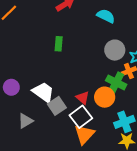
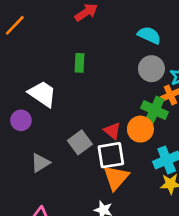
cyan semicircle: (106, 16) -> (149, 35), moved
white trapezoid: (43, 92) -> (42, 94), moved
white square: (81, 117) -> (111, 155), turned 30

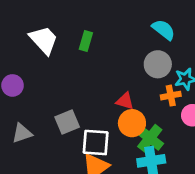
white trapezoid: (42, 94) -> (44, 40), moved
green cross: (155, 110) -> (150, 138), moved
red triangle: (112, 131) -> (125, 101), moved, turned -36

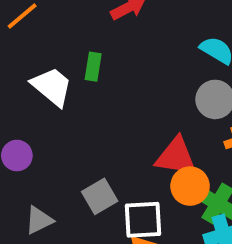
green rectangle: (86, 41) -> (93, 67), moved
red triangle: (125, 101) -> (176, 157), size x1.6

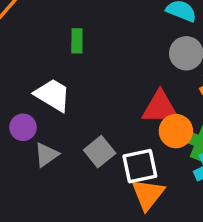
white trapezoid: (52, 87) -> (53, 95), moved
gray triangle: (39, 220) -> (46, 155), moved

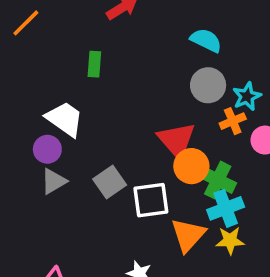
red triangle: (160, 108) -> (177, 140), turned 45
purple circle: (23, 127) -> (47, 149), moved
orange triangle: (148, 194) -> (188, 235), moved

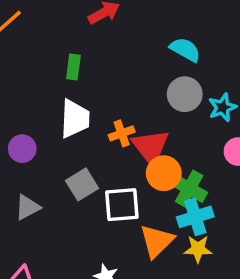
white trapezoid: (65, 119) -> (75, 119), moved, turned 54
orange cross: (233, 121) -> (122, 133), moved
gray triangle: (54, 181) -> (27, 207), moved

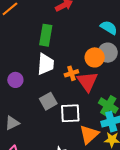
green rectangle: (73, 67) -> (46, 35), size x1.5
orange circle: (164, 173) -> (95, 57), moved
gray triangle: (27, 207) -> (12, 123), moved

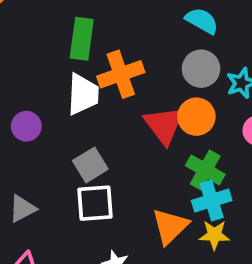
orange circle: (95, 57) -> (196, 117), moved
orange cross: (71, 73) -> (121, 74), moved, size x1.6
white square: (70, 113) -> (95, 203), moved

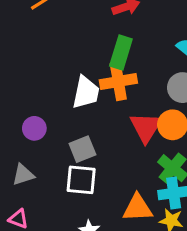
green rectangle: (82, 39) -> (121, 53), moved
purple circle: (26, 126) -> (34, 128), moved
orange triangle: (170, 226) -> (137, 208), turned 32

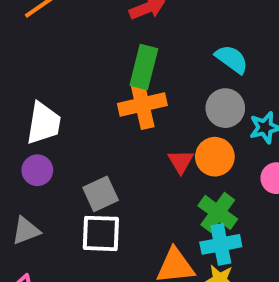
white trapezoid: (86, 92) -> (44, 123), moved
red triangle: (146, 127) -> (181, 161), size x0.6

